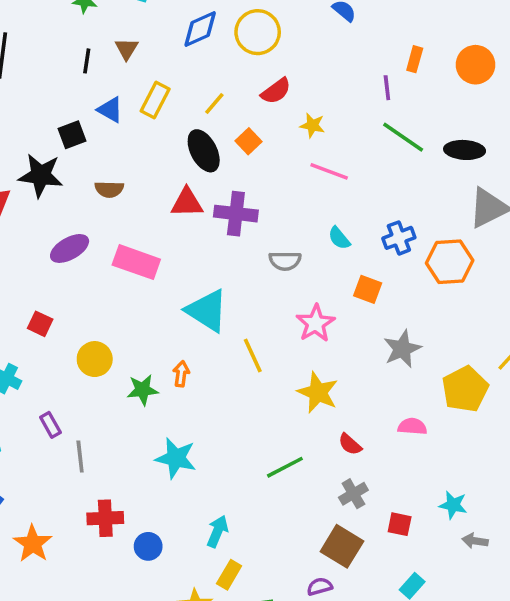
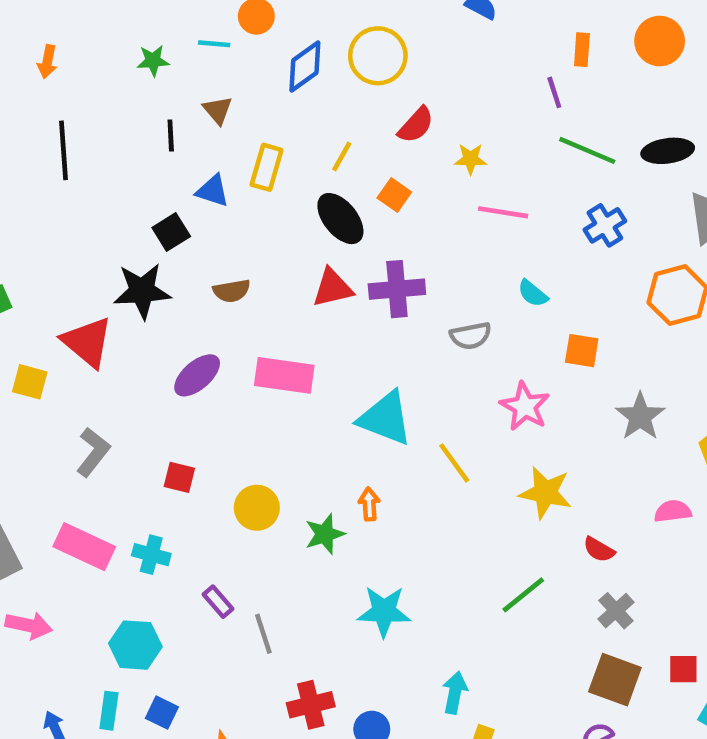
blue cross: (399, 238) -> (605, 225), moved
red square: (400, 524) -> (683, 669), moved

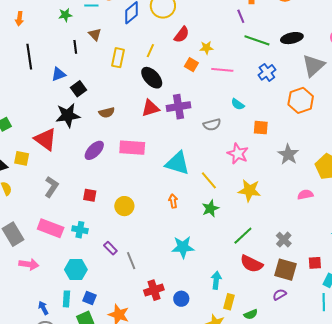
blue triangle: (213, 191) -> (59, 74), moved, turned -35
orange square: (394, 195) -> (191, 65), moved
green star: (325, 534) -> (210, 208), moved
red semicircle: (599, 550) -> (251, 264), moved, size x1.6

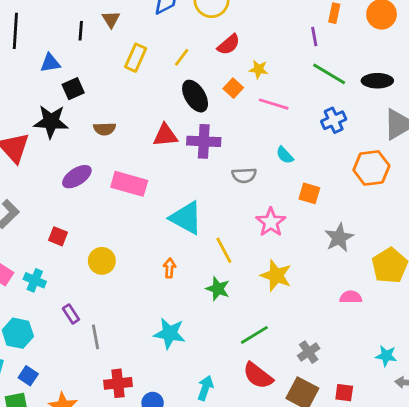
black ellipse: (152, 78) -> (195, 96), moved
green star: (210, 208) -> (218, 289), turned 30

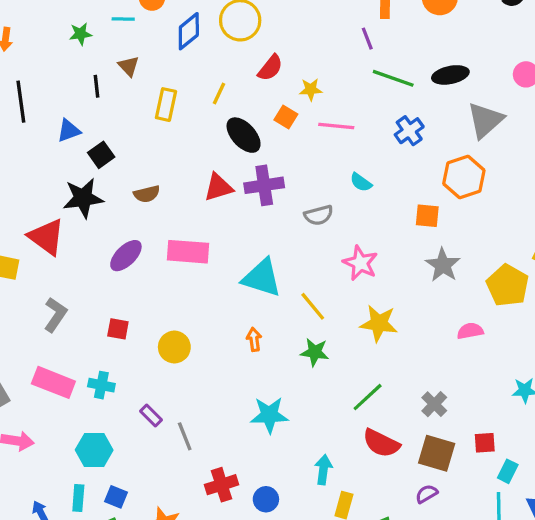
orange square: (309, 193) -> (427, 216), moved

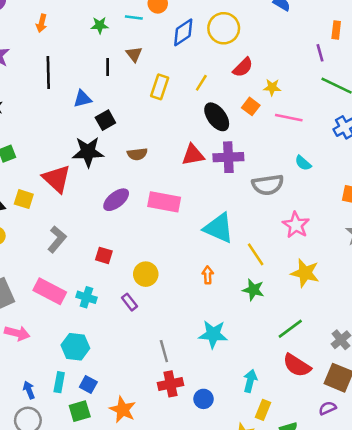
gray semicircle: (319, 215) -> (268, 185), size x1.4
purple rectangle: (151, 416) -> (129, 302), moved
gray line: (185, 436) -> (164, 351), moved

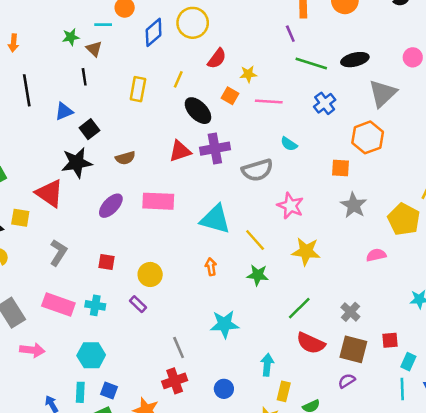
brown triangle: (134, 54) -> (94, 49), moved
red cross: (171, 384) -> (175, 381), moved

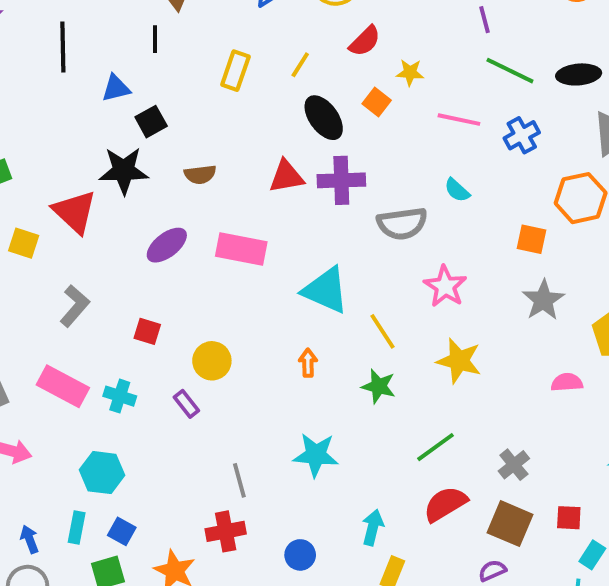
pink line: (269, 101) -> (459, 120), moved
red semicircle: (311, 343) -> (445, 504), turned 116

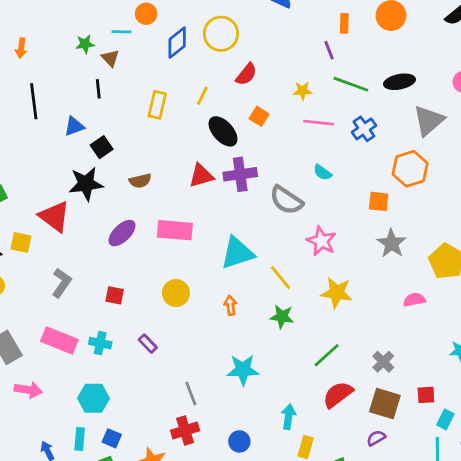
yellow star: (410, 73) -> (303, 91), moved
gray semicircle: (402, 224) -> (286, 200), turned 48
cyan triangle: (326, 290) -> (237, 253), turned -36
yellow circle: (212, 361) -> (176, 293), moved

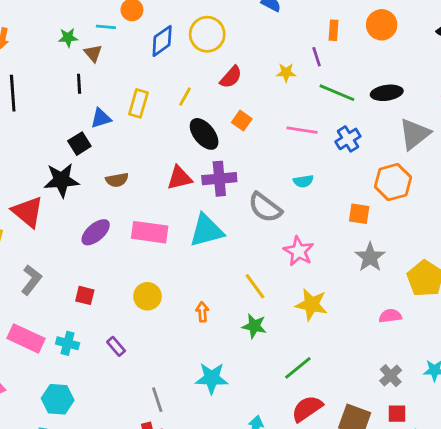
yellow star: (303, 91) -> (286, 73), moved
blue triangle: (74, 126) -> (101, 118), moved
cyan semicircle: (322, 172) -> (303, 181), turned -48
cyan triangle: (237, 253) -> (206, 231), moved
gray cross: (383, 362) -> (391, 376), moved

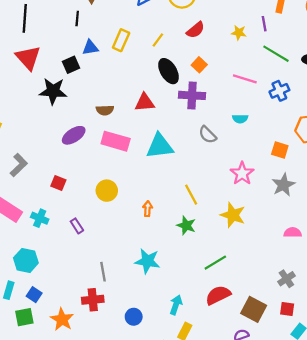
purple cross: (219, 179) -> (192, 95), moved
brown semicircle: (117, 180) -> (105, 110), moved
gray semicircle: (265, 207) -> (208, 135), size x0.7
red triangle: (28, 212) -> (28, 58), moved
pink star: (299, 251) -> (242, 173), moved

